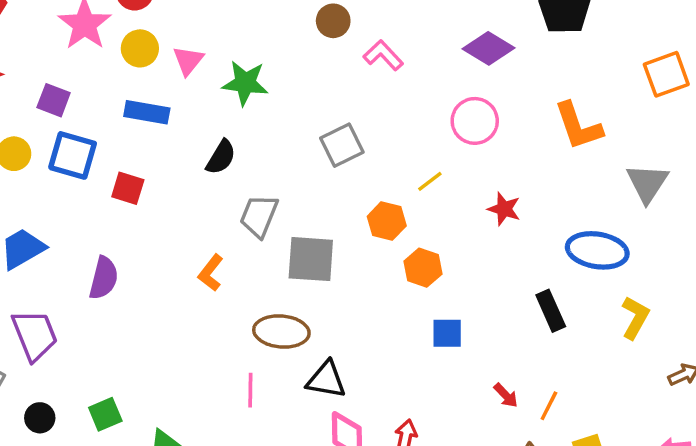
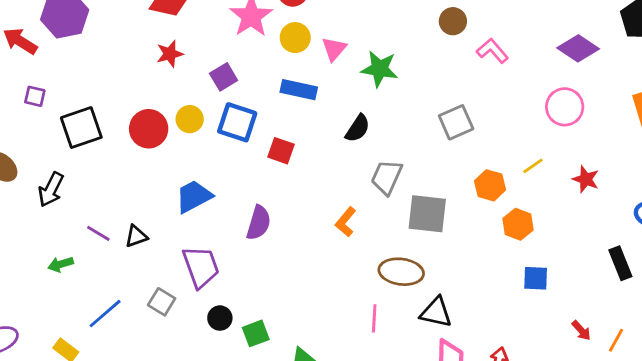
purple square: (54, 100) -> (224, 77), turned 36
yellow line: (430, 181) -> (533, 166), moved
black circle: (40, 418) -> (220, 318), moved

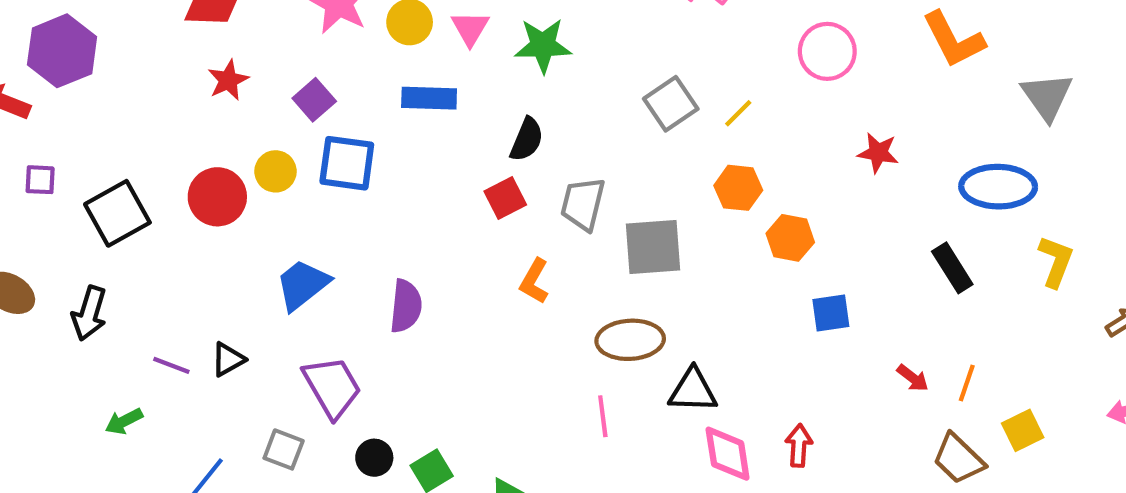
red square: (281, 151) -> (505, 198), moved, turned -36
yellow line: (533, 166) -> (738, 113), moved

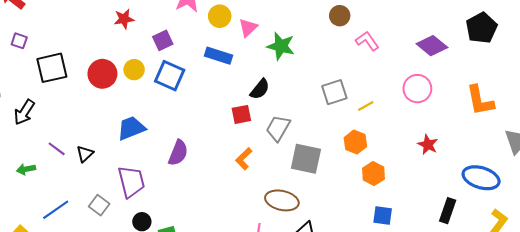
black rectangle: (952, 268) -> (448, 211), turned 35
black triangle: (228, 359) -> (85, 154), turned -30

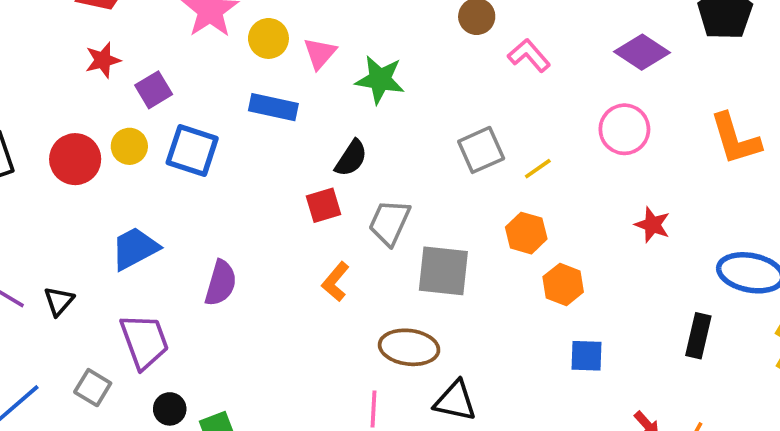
purple square: (163, 40) -> (154, 90), moved

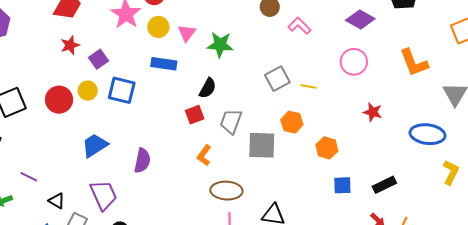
yellow line: (538, 169) -> (309, 86), turned 49
orange hexagon: (526, 233) -> (292, 122), moved
black triangle: (59, 301) -> (57, 201), moved, turned -36
black rectangle: (698, 336) -> (384, 185), moved, turned 55
brown ellipse: (409, 347) -> (226, 191), moved

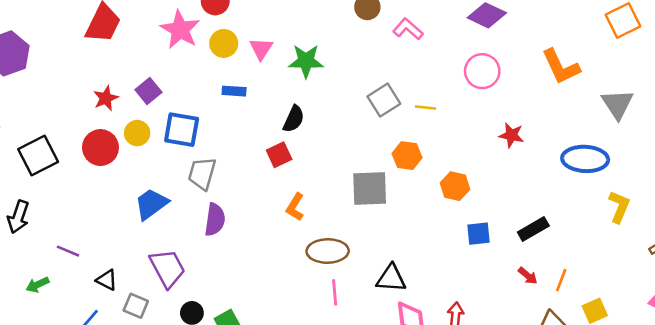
red star: (70, 45) -> (106, 98), moved
blue rectangle: (164, 64) -> (234, 91), size x0.7
gray trapezoid: (231, 121) -> (202, 174), moved

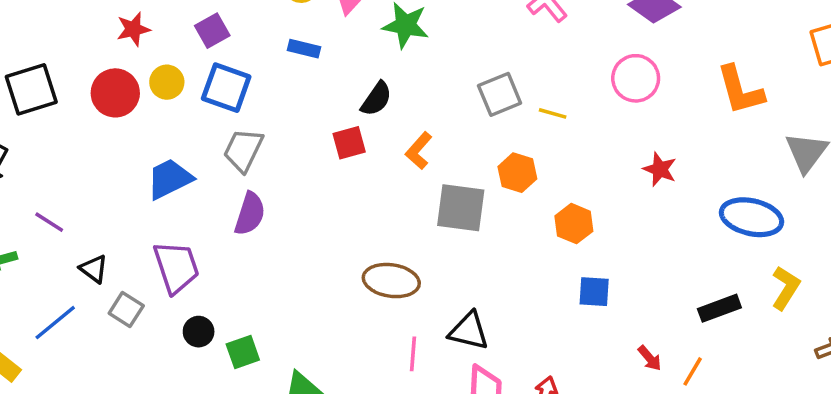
purple square: (148, 91) -> (212, 31), moved
orange L-shape: (295, 207) -> (419, 151), moved
black rectangle: (533, 229) -> (719, 308), moved
pink line: (335, 292) -> (413, 354), moved

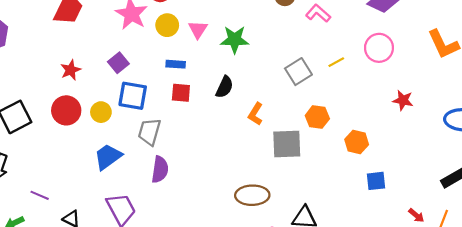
yellow circle: (167, 82) -> (101, 112), moved
yellow line: (553, 113) -> (336, 62), moved, turned -35
red square: (349, 143) -> (181, 93), moved, turned 30

